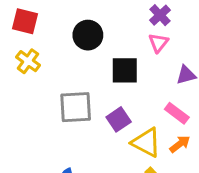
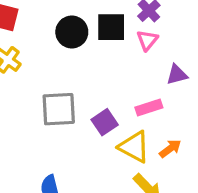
black square: (125, 70) -> (111, 27), moved
pink rectangle: (177, 113) -> (149, 107), moved, turned -55

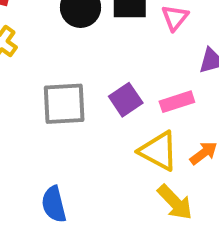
purple square: (105, 122) -> (126, 100), moved

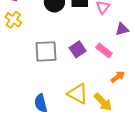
pink rectangle: (177, 102) -> (104, 50), turned 56
yellow triangle: (158, 151) -> (78, 94), moved

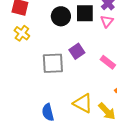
purple square: (78, 49) -> (77, 51), moved

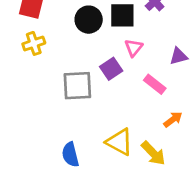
pink triangle: (107, 21) -> (134, 48), moved
yellow cross: (22, 33) -> (34, 43), turned 35

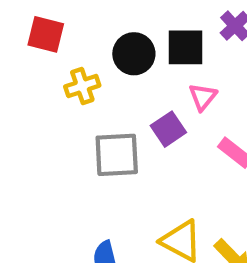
yellow cross: (34, 43) -> (82, 86), moved

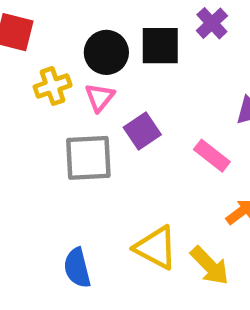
pink triangle: (203, 97) -> (100, 97), moved

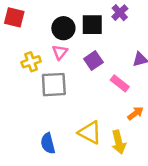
yellow cross: (53, 86) -> (31, 62), moved
purple square: (142, 131) -> (93, 61), moved
yellow arrow: (210, 266) -> (119, 142), turned 30

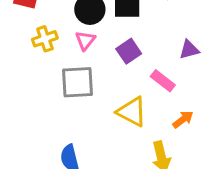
yellow cross: (31, 62) -> (45, 39), moved
yellow triangle: (90, 133) -> (132, 112), moved

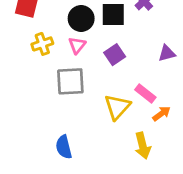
pink rectangle: (163, 81) -> (145, 93), moved
yellow triangle: (132, 112) -> (117, 107), turned 44

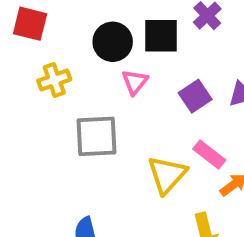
pink triangle: (77, 45) -> (135, 82), moved
purple square: (115, 55) -> (195, 96), moved

